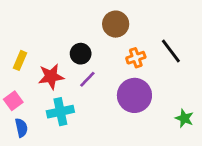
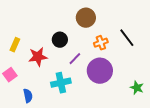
purple line: (87, 79) -> (75, 59), moved
cyan cross: (60, 112) -> (61, 83), moved
blue semicircle: (21, 128) -> (28, 96), moved

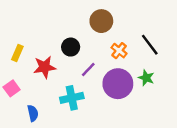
orange cross: (101, 43) -> (119, 51), turned -32
green star: (137, 88) -> (146, 78), moved

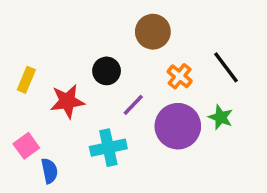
pink square: (12, 88) -> (26, 146), moved

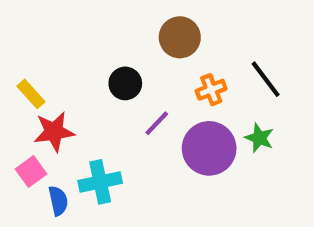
orange cross: (180, 76) -> (211, 90), turned 30
yellow rectangle: (26, 80) -> (31, 94), turned -65
red star: (67, 101) -> (54, 132), moved
cyan cross: (108, 148) -> (100, 182), moved

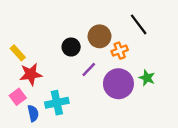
brown circle: (180, 37) -> (99, 36), moved
black line: (266, 79) -> (139, 24), moved

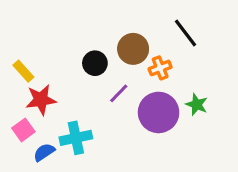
blue semicircle: (33, 113) -> (44, 152), turned -112

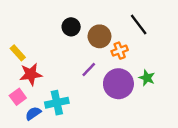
black circle: (95, 63) -> (71, 27), moved

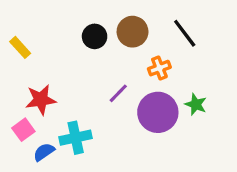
brown circle: (99, 36) -> (133, 32), moved
yellow rectangle: (18, 53) -> (20, 47), moved

